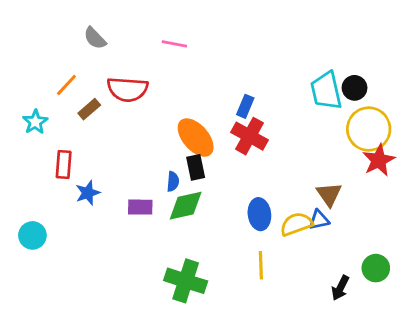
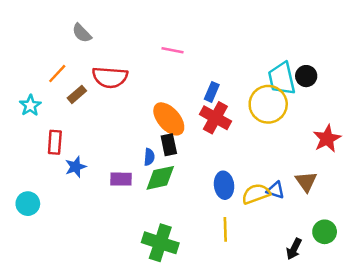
pink line: (174, 44) -> (173, 50), moved
yellow circle: (369, 129) -> (268, 104), moved
brown triangle: (329, 194) -> (306, 182), moved
blue triangle: (319, 220) -> (276, 190), turned 30

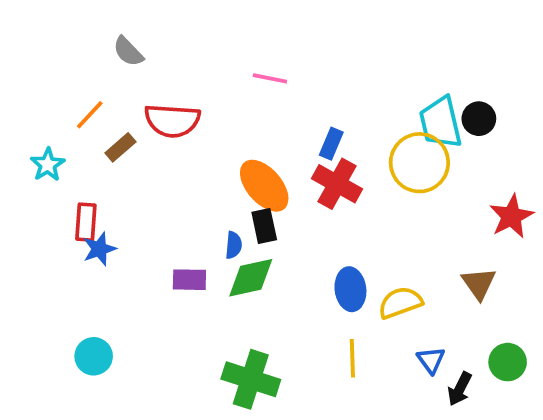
blue star: (76, 167) -> (99, 249), moved
blue triangle: (276, 190) -> (431, 360), moved, turned 36
cyan circle: (28, 204) -> (94, 356), moved

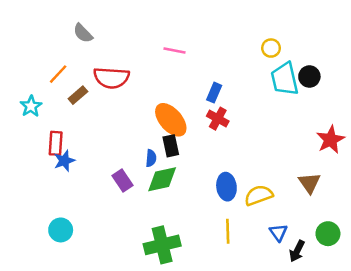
yellow circle: (419, 163) -> (271, 48), moved, size x0.5
red cross: (337, 184) -> (218, 119), size x0.7
purple rectangle: (189, 280) -> (123, 180), turned 55
green cross: (251, 379) -> (162, 245), turned -32

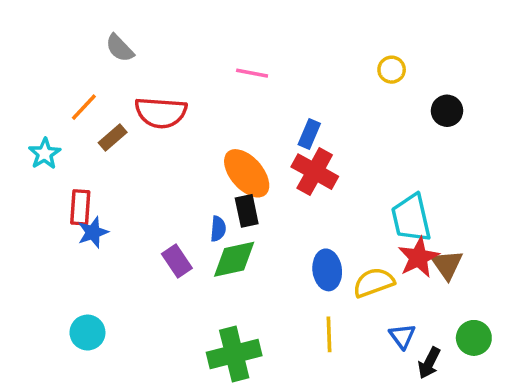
cyan trapezoid: (285, 79) -> (411, 218), moved
red cross: (218, 119) -> (315, 172), size x1.4
red star: (330, 140) -> (418, 257), moved

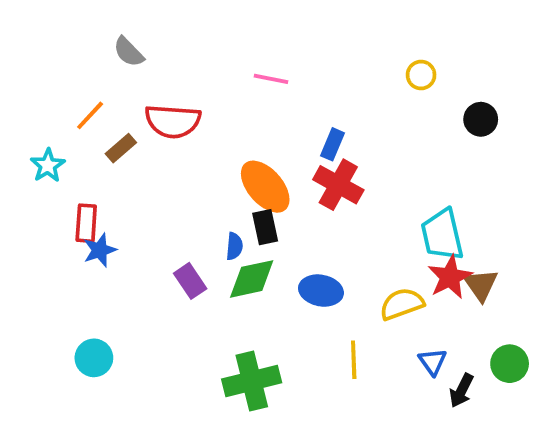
blue ellipse: (327, 270) -> (321, 291), moved, turned -72

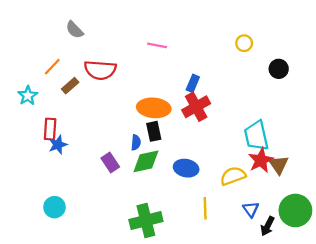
red cross: (338, 185) -> (196, 107), turned 32
orange ellipse: (265, 187) -> (154, 108), turned -44
green circle: (510, 364) -> (295, 210), size x1.5

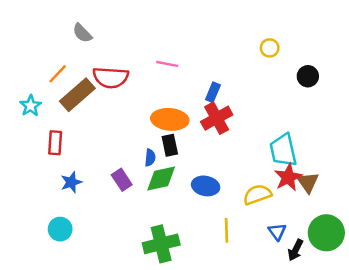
pink line: (157, 45) -> (167, 64), moved
brown rectangle: (70, 86) -> (77, 95), size x1.8
blue star: (58, 145) -> (71, 182), moved

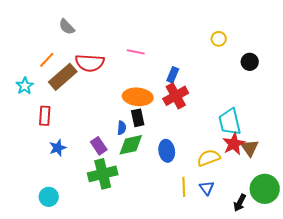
blue ellipse: (206, 186) -> (167, 151), turned 70
cyan circle: (60, 229) -> (49, 197), moved
blue triangle: (277, 232) -> (207, 188), moved
green cross: (161, 244) -> (103, 174), moved

